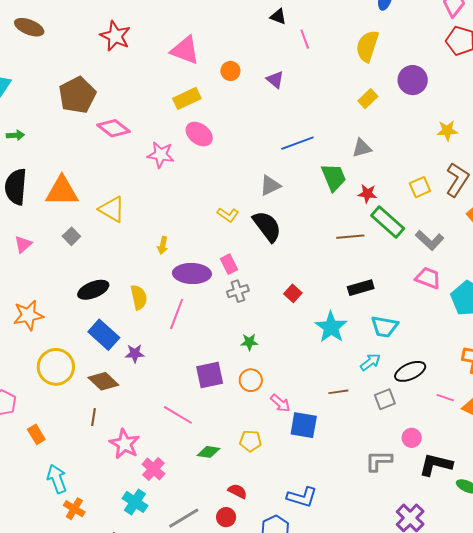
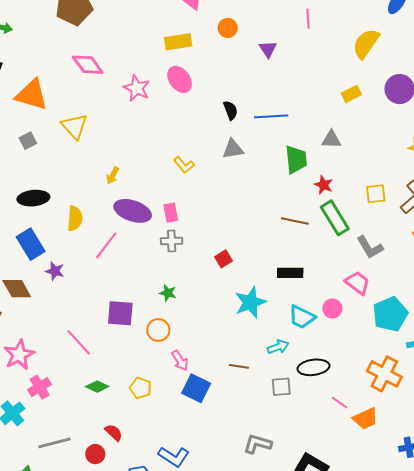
pink diamond: (113, 128) -> (88, 65), moved
black semicircle: (267, 226) -> (231, 110), moved, size x0.6
pink circle: (412, 438) -> (332, 308), moved

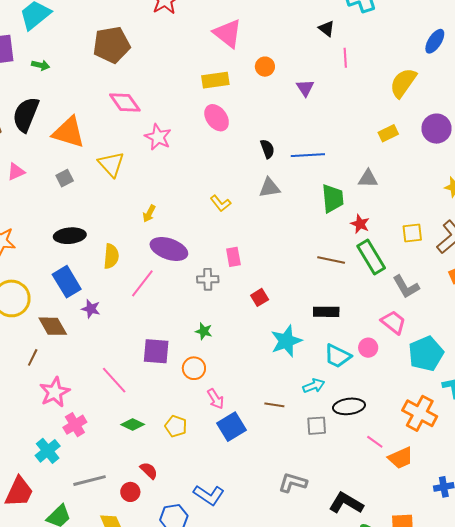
pink star: (137, 88) -> (158, 137), moved
pink rectangle: (171, 213) -> (233, 257), moved
blue square: (196, 388) -> (231, 427), turned 32

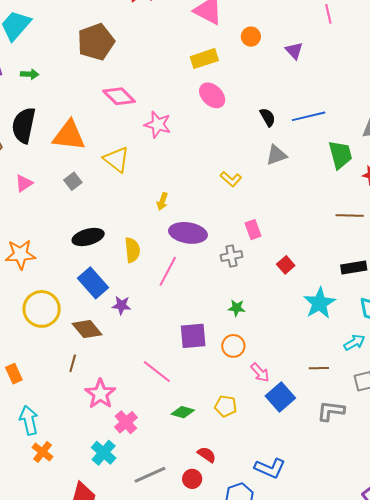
gray L-shape: (293, 483) -> (331, 411), moved

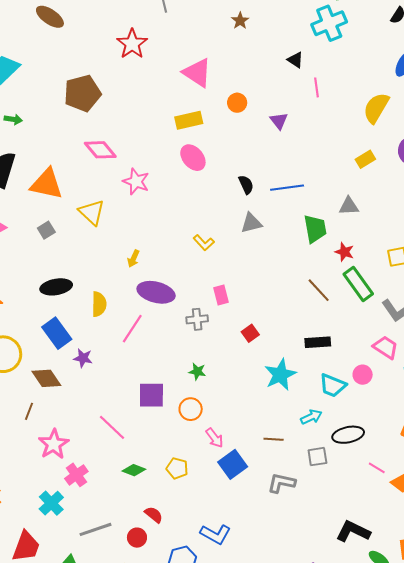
brown line: (350, 216) -> (319, 290), turned 40

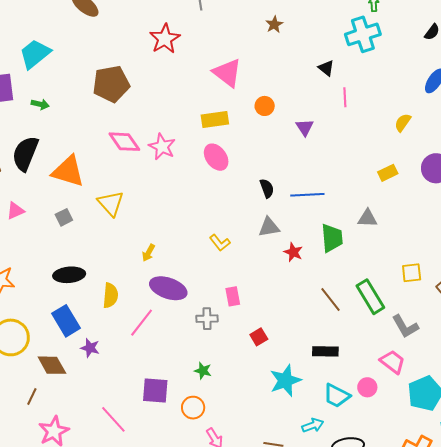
yellow semicircle: (376, 108) -> (403, 123), size x0.6
pink star: (136, 182) -> (162, 147), moved
red star: (344, 252) -> (293, 252), moved

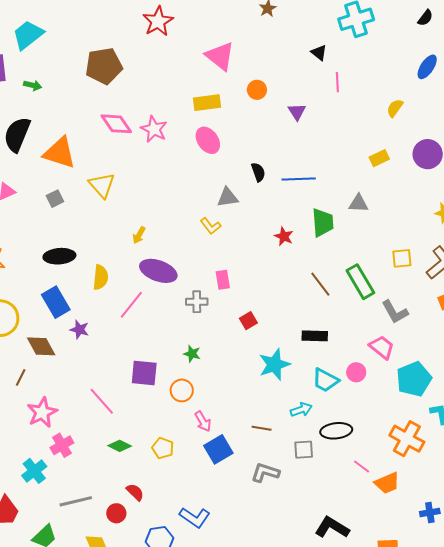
gray triangle: (269, 227) -> (228, 197), moved

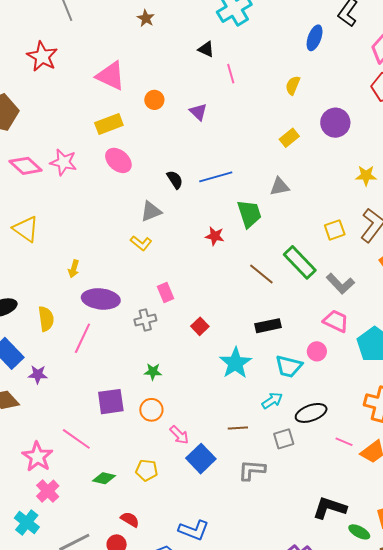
pink star: (42, 412) -> (37, 457), moved

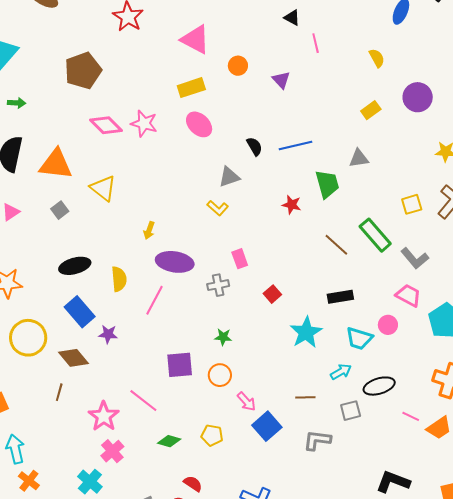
yellow semicircle: (293, 85) -> (377, 58), turned 126

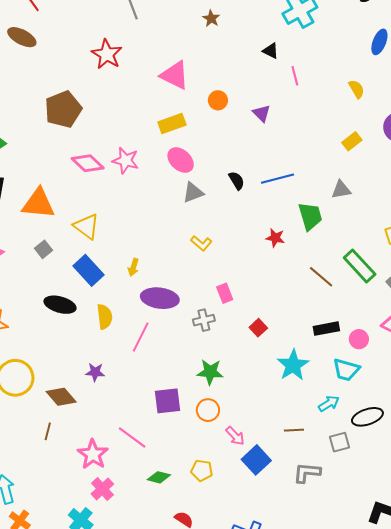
gray triangle: (229, 177) -> (193, 193), moved
black ellipse: (75, 266) -> (60, 305), turned 32
blue rectangle: (80, 312) -> (88, 270), moved
pink circle: (388, 325) -> (359, 339), moved
green star: (223, 337) -> (210, 372), size x1.5

